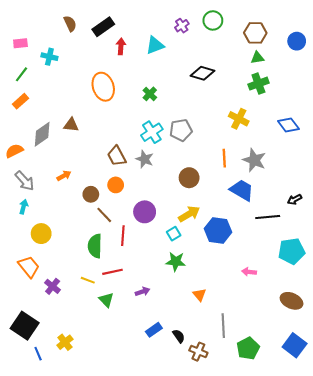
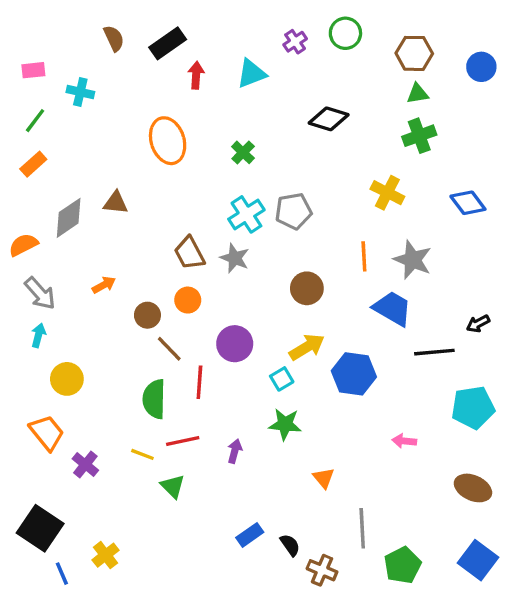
purple arrow: (143, 292) -> (235, 451), moved, turned -56

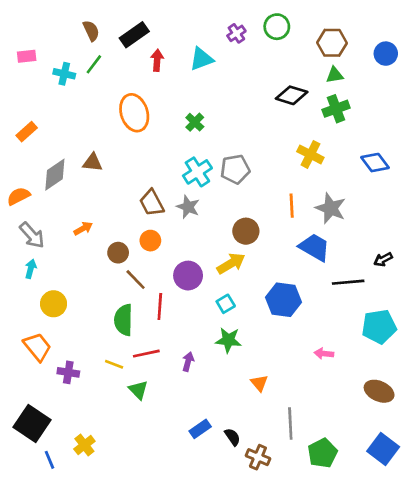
black diamond: (329, 119) -> (292, 95), moved
green line: (35, 121) -> (94, 64), moved
yellow arrow: (307, 347) -> (231, 263), moved
purple cross: (85, 465) -> (68, 372), turned -30

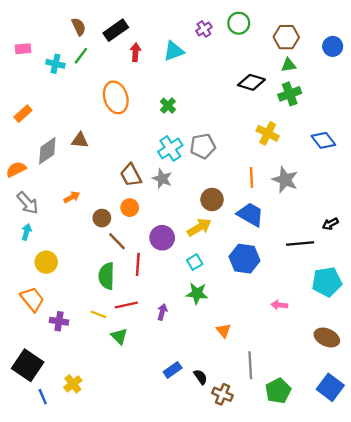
blue trapezoid: (314, 247) -> (250, 215), moved

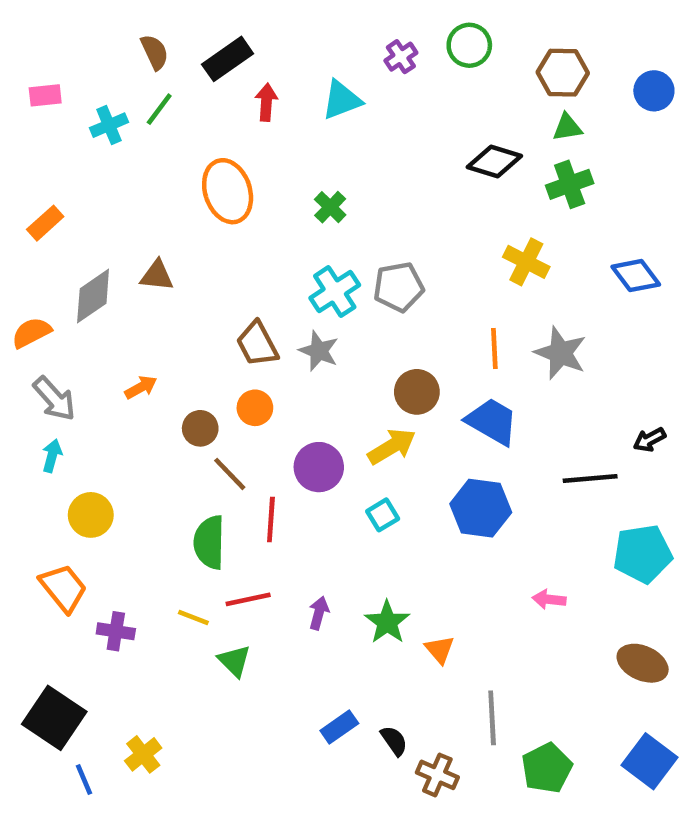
cyan cross: (55, 64) -> (109, 125), turned -36
green star: (197, 293) -> (387, 622), moved, turned 30

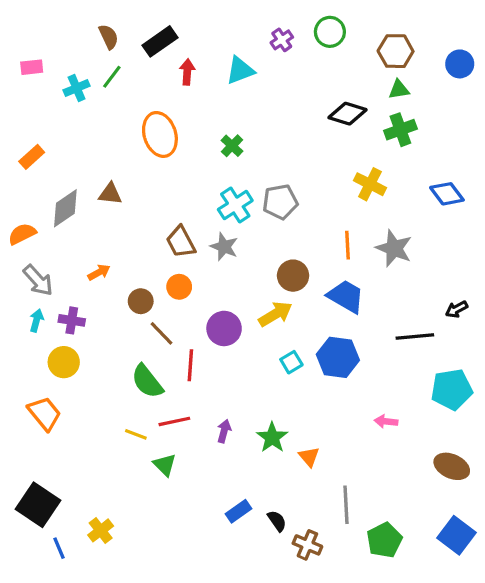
cyan square: (383, 515) -> (291, 362), moved
green semicircle: (209, 542) -> (147, 381), turned -39
purple cross: (116, 631) -> (72, 320), moved

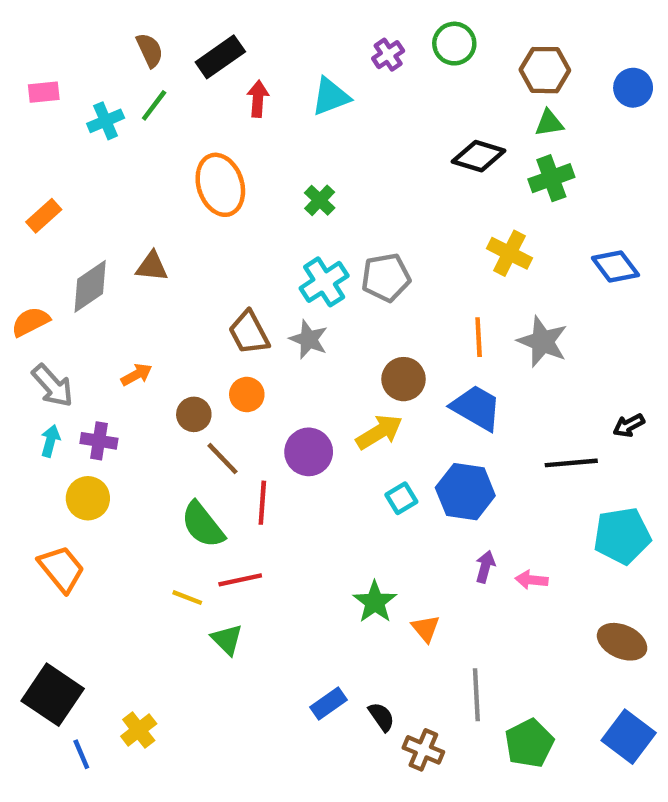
purple arrow: (224, 431) -> (485, 567), moved

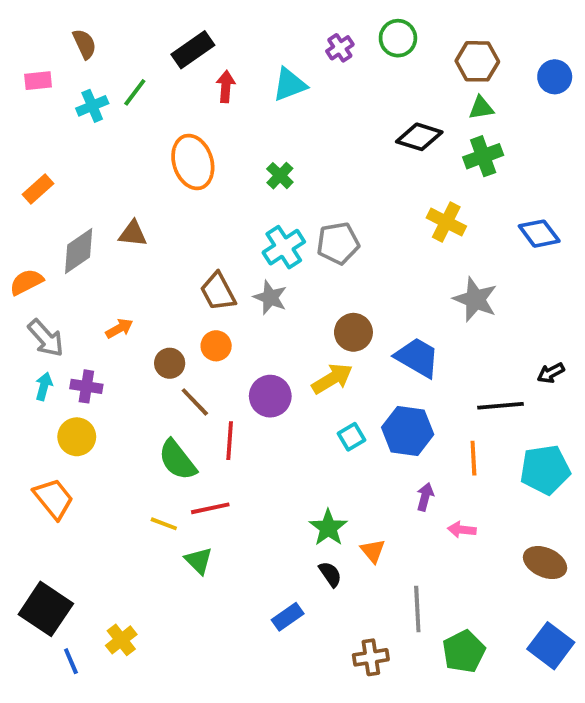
brown semicircle: (150, 50) -> (84, 44), moved
orange line: (479, 337) -> (473, 458), moved
pink arrow: (532, 580) -> (462, 530), moved
black semicircle: (381, 717) -> (330, 574), moved
brown cross: (423, 750) -> (371, 657), turned -32

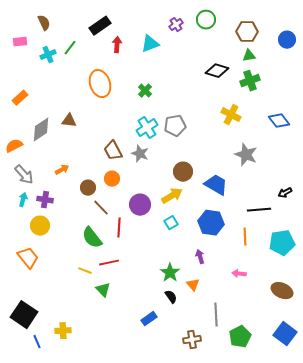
cyan square: (352, 437) -> (171, 223), moved
purple arrow: (425, 497) -> (200, 257), moved, turned -32
yellow cross: (121, 640) -> (63, 331), turned 35

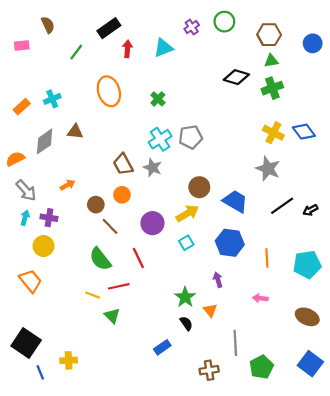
cyan cross: (48, 55) -> (52, 99), moved
yellow cross: (231, 115) -> (273, 133), moved
black line: (259, 210) -> (282, 206), moved, turned -30
red line: (119, 228) -> (138, 258), moved, turned -30

